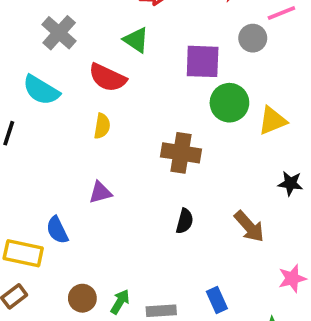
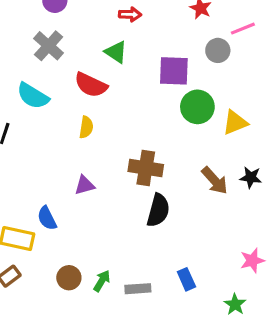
brown cross: (181, 153) -> (146, 168), moved
black semicircle: (185, 221) -> (158, 210), size x1.5
brown arrow: (249, 226) -> (215, 181), moved

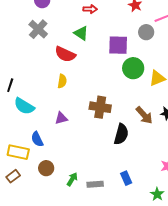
cyan semicircle: (33, 96) -> (24, 106), moved
black semicircle: (158, 210) -> (121, 134), moved
brown circle: (69, 278) -> (46, 168), moved

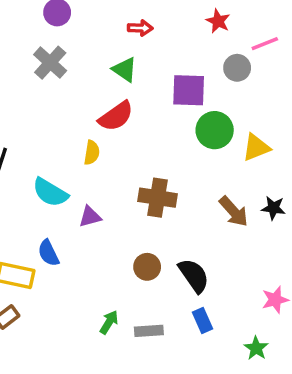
red semicircle: (65, 54) -> (116, 116), moved, turned -60
cyan semicircle: (24, 106) -> (50, 192), moved
black semicircle: (121, 134) -> (194, 275), moved, turned -50
brown circle: (46, 168) -> (147, 267), moved

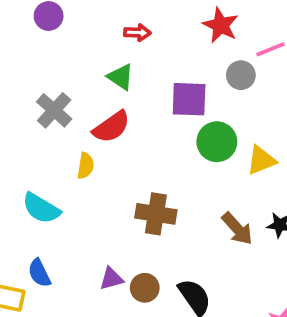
red star: (218, 21) -> (221, 25), size x1.4
gray cross: (50, 63) -> (54, 110), moved
purple triangle: (90, 217) -> (111, 279), moved

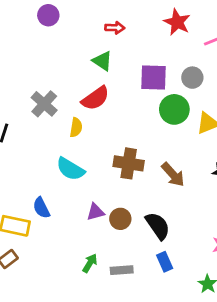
gray circle: (241, 75) -> (192, 78), moved
gray cross: (54, 110) -> (44, 104), moved
cyan semicircle: (41, 208) -> (70, 169), moved
brown arrow: (237, 229) -> (173, 175), moved

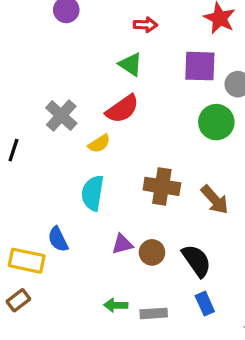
purple square: (154, 78) -> (200, 66), moved
yellow semicircle: (76, 127) -> (99, 144), turned 48
cyan semicircle: (70, 169) -> (93, 193), turned 68
green arrow: (90, 263) -> (116, 305), turned -120

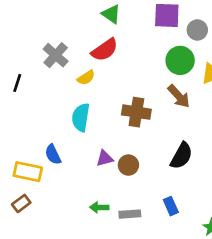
brown arrow: (215, 200) -> (179, 96), moved
black semicircle: (197, 261) -> (181, 156), moved, turned 64

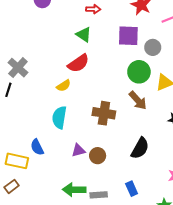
gray cross: (56, 55) -> (18, 68), moved
green arrow: (99, 207) -> (74, 190), size x1.5

